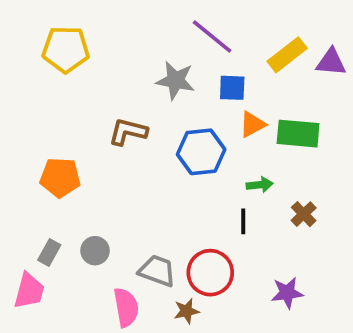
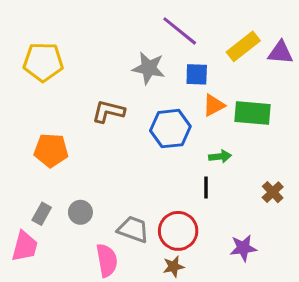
yellow pentagon: (66, 49) -> (43, 62), moved
brown cross: (304, 214) -> (273, 192), moved
brown star: (186, 311) -> (173, 267), moved

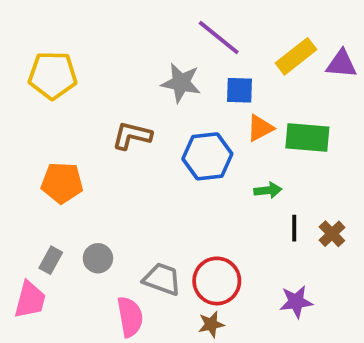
black line: (206, 187) -> (294, 228), moved

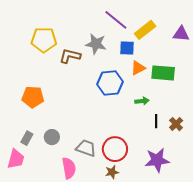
yellow rectangle: (296, 56) -> (145, 30), moved
yellow pentagon: (53, 75) -> (44, 40), moved
brown L-shape: (132, 136) -> (70, 56), moved
purple star: (296, 302) -> (157, 160), size x1.4

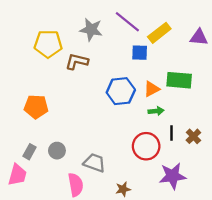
gray star: (96, 44) -> (91, 30), moved
orange triangle: (138, 68) -> (152, 89), moved
red circle: (115, 149) -> (146, 146), moved

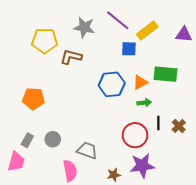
purple star: (173, 176) -> (142, 166), moved

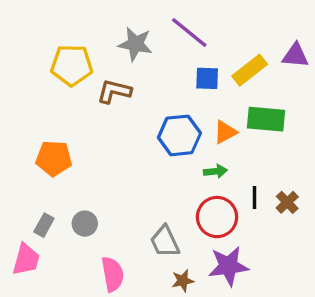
yellow rectangle: (147, 30) -> (250, 70), moved
green arrow: (144, 103) -> (215, 171), moved
gray trapezoid: (87, 150) -> (165, 242), moved, turned -135

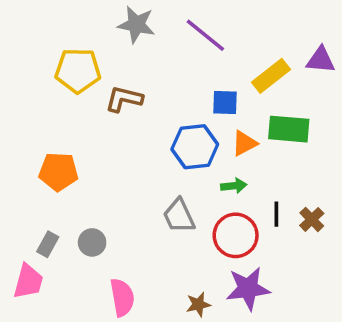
gray star: (135, 44) -> (136, 25), moved
blue square: (207, 78) -> (225, 102), moved
gray trapezoid: (165, 242) -> (179, 216), moved

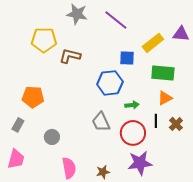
orange triangle: (244, 143) -> (165, 98), moved
gray rectangle: (48, 244) -> (18, 125), moved
brown star: (198, 304) -> (103, 172), moved

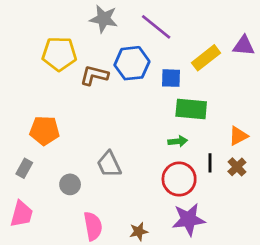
green rectangle: (163, 73) -> (191, 109), moved
blue hexagon: (110, 83) -> (132, 63), moved
orange triangle: (165, 98) -> (238, 136), moved
gray trapezoid: (101, 122) -> (109, 164), moved

